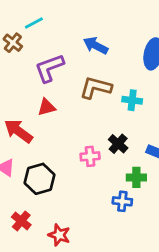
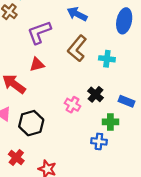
brown L-shape: (96, 88) -> (77, 48), turned -65
pink cross: (90, 156) -> (73, 105), turned 35

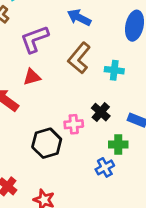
pink cross: (73, 105) -> (74, 124), turned -35
black hexagon: (31, 123) -> (47, 143), moved
blue cross: (99, 141) -> (105, 167), turned -35

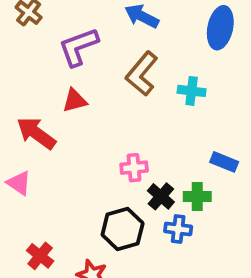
black cross: (101, 112) -> (161, 196), moved
black hexagon: (47, 143) -> (123, 229), moved
blue cross: (105, 167) -> (178, 229), turned 36

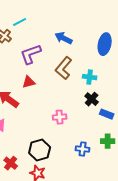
black cross: (161, 196) -> (92, 99), moved
green cross: (197, 196) -> (108, 141), moved
black hexagon: (123, 229) -> (40, 150), moved

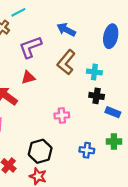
black cross: (92, 99) -> (97, 96), turned -32

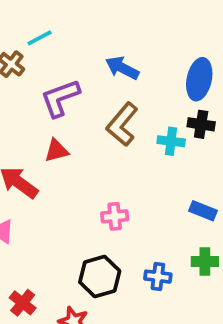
black cross: (97, 96) -> (201, 124), moved
black hexagon: (40, 151) -> (100, 277), moved

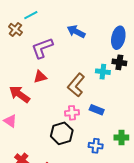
brown L-shape: (122, 124) -> (76, 85), moved
blue rectangle: (203, 211) -> (97, 110), moved
black hexagon: (100, 277) -> (62, 133), moved

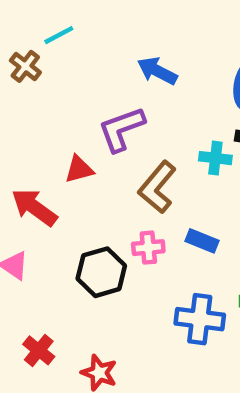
purple L-shape: (42, 48) -> (121, 129), moved
black hexagon: (62, 133) -> (101, 272), moved
blue cross: (96, 146) -> (200, 319), size x1.5

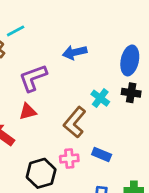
blue arrow: (157, 71) -> (75, 52), turned -40
purple L-shape: (121, 129) -> (33, 78), moved
cyan cross: (215, 158) -> (100, 98), moved, turned 30

